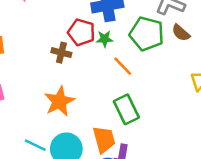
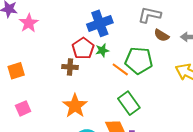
red pentagon: (81, 32) -> (83, 48), turned 30
green pentagon: (147, 34) -> (139, 61), moved

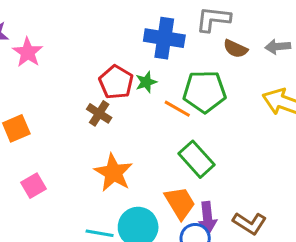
blue cross: (100, 23) -> (164, 38), moved, turned 35
brown cross: (70, 67) -> (99, 113), turned 35

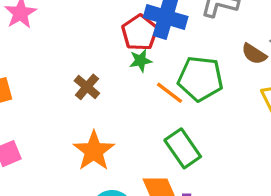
brown semicircle: (235, 49) -> (254, 54), moved
red pentagon: (116, 82) -> (140, 33), moved

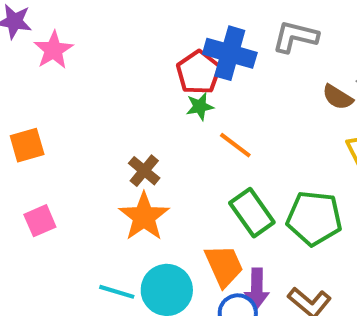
green pentagon: (200, 79) -> (314, 218), moved
brown cross: (87, 87) -> (144, 171), moved

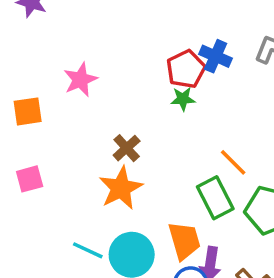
pink star: (53, 50) -> (80, 80), moved
blue cross: (230, 53) -> (216, 56), size x0.7
orange line: (235, 145) -> (233, 162), moved

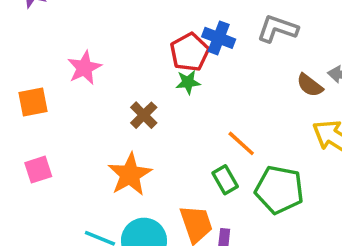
brown cross: (127, 148) -> (144, 115), moved
green rectangle: (215, 198) -> (225, 180), size x0.7

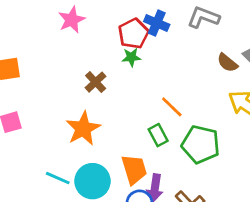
pink star: (84, 68) -> (72, 20), moved

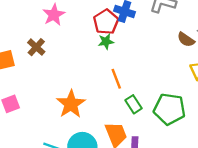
brown cross: (96, 82) -> (36, 47), moved
orange line: (172, 107) -> (116, 79), moved, turned 30

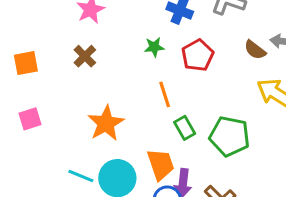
red pentagon: (106, 22) -> (198, 55), moved
brown cross: (36, 47) -> (85, 56), moved

